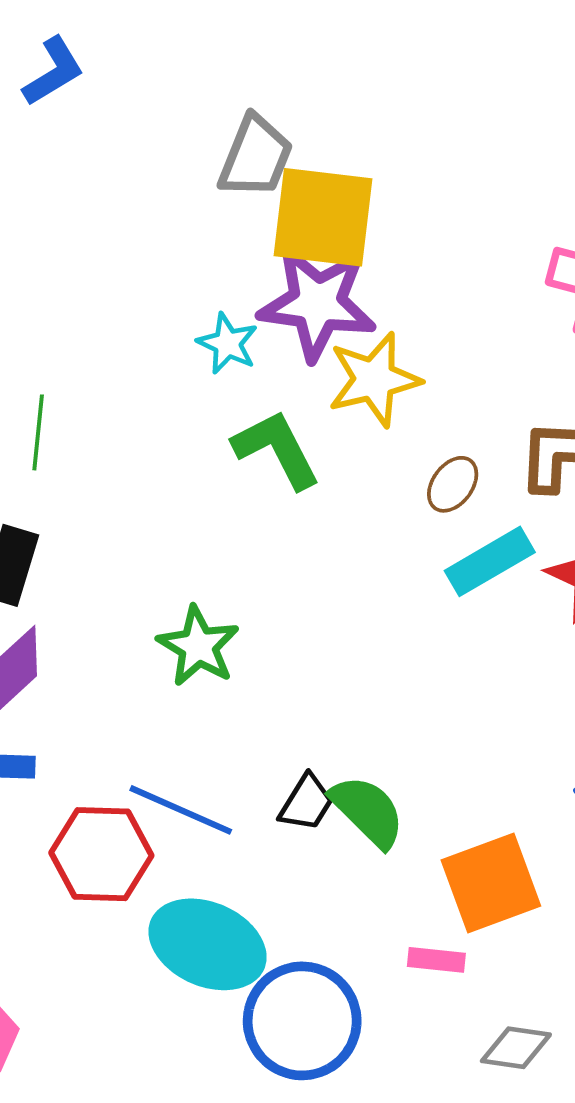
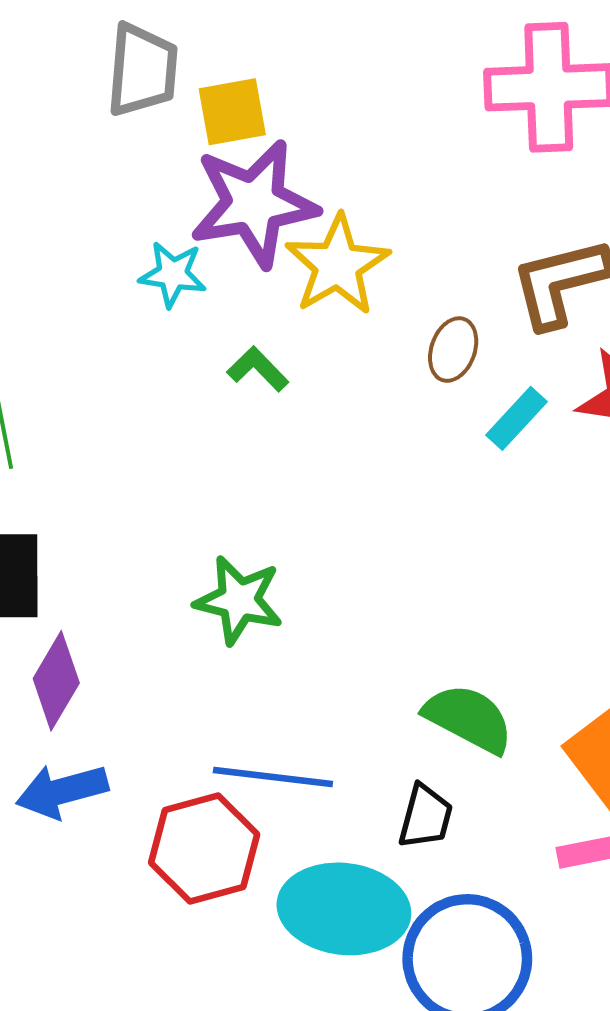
yellow square: (323, 217) -> (232, 112), size x0.6
green L-shape: (277, 449) -> (258, 369), size x0.6
cyan rectangle: (490, 561) -> (517, 418), size x0.7
black trapezoid: (306, 803) -> (426, 817), moved

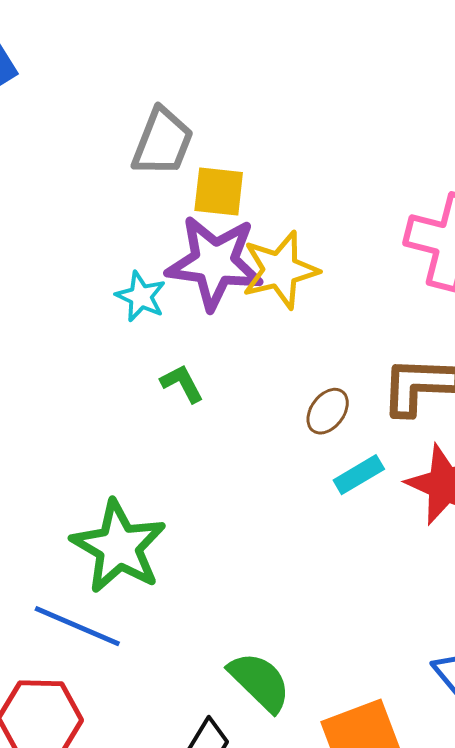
yellow star: (338, 265) -> (280, 270), moved
green star: (239, 600) -> (119, 547), size x1.4
blue line: (273, 777) -> (77, 626), moved

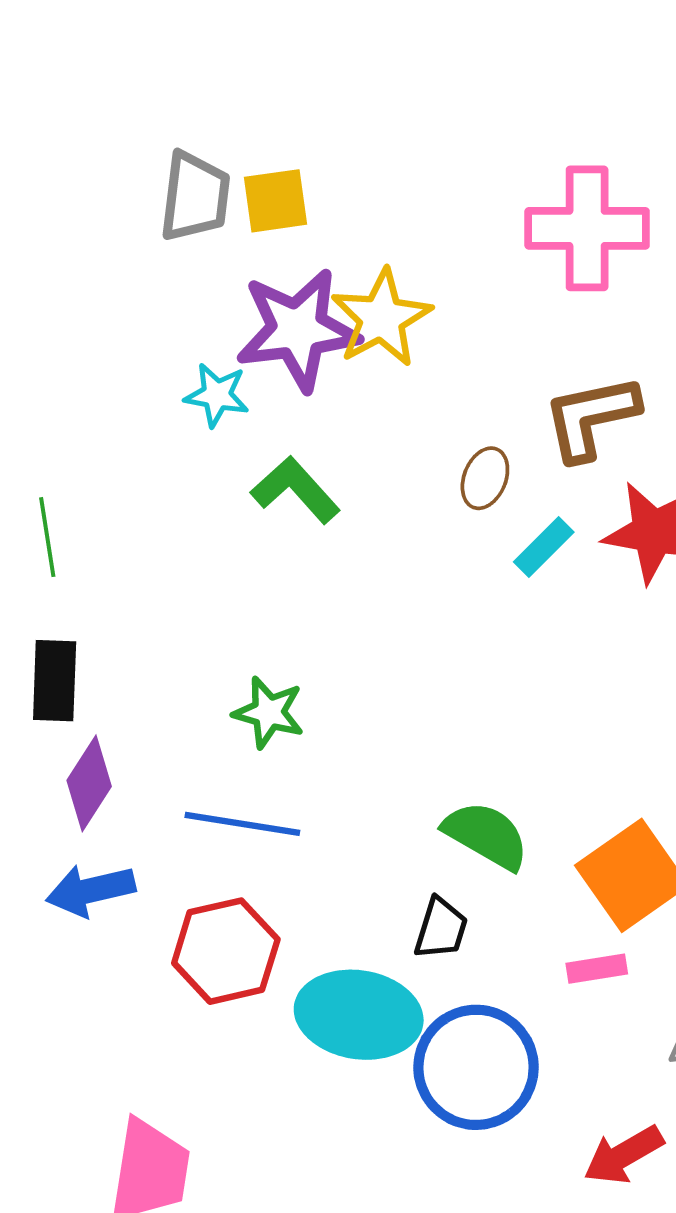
yellow square: (219, 192) -> (276, 201), moved
green L-shape: (182, 383) -> (296, 490), size x1.5
green star: (119, 547) -> (269, 712), size x0.6

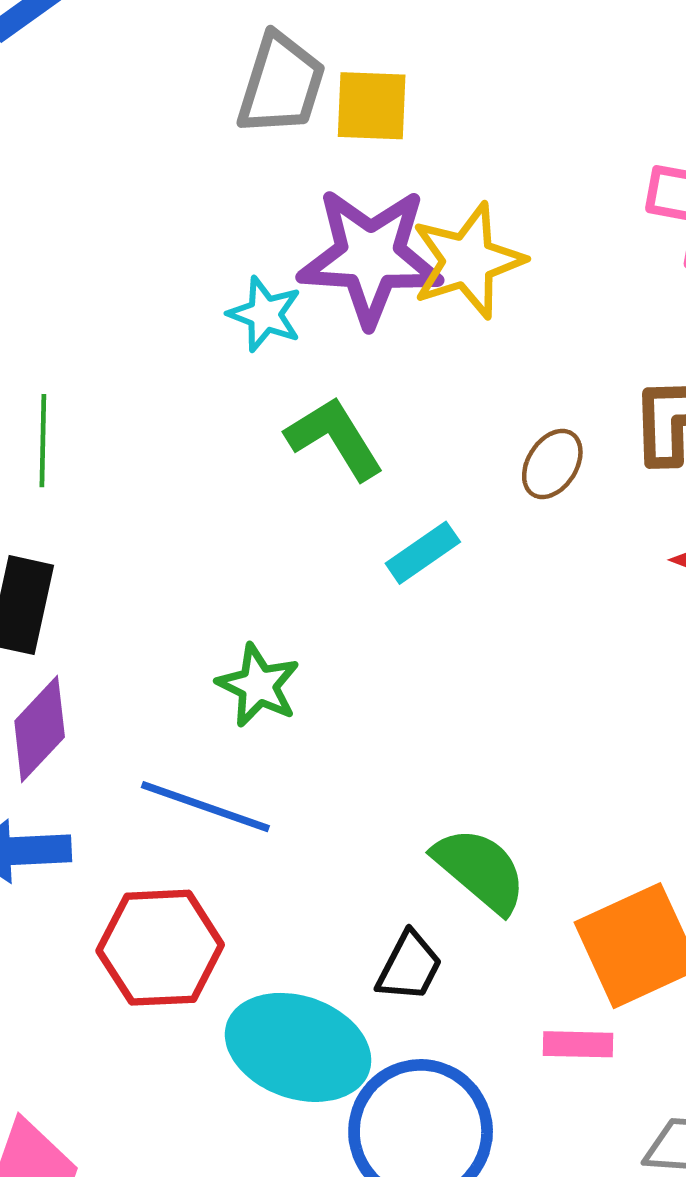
cyan rectangle: (544, 547) -> (423, 553), moved

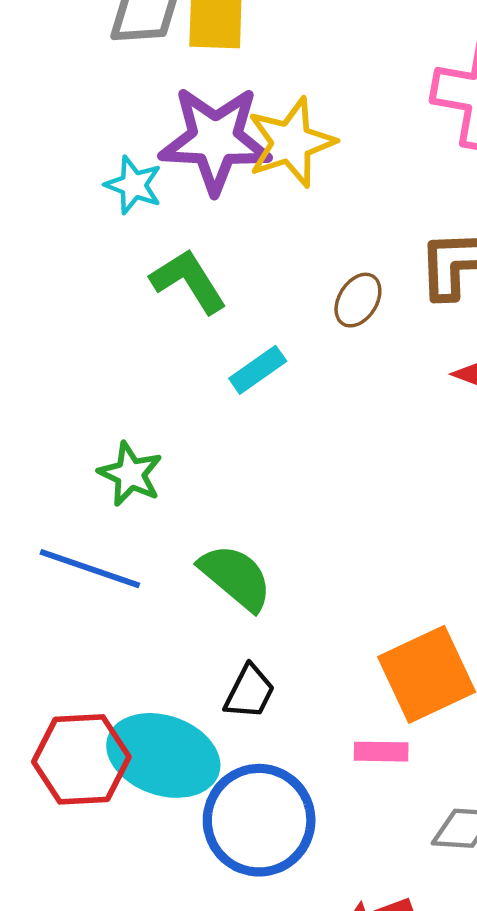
green semicircle: (480, 870) -> (236, 577), moved
red hexagon: (160, 948) -> (81, 759), moved

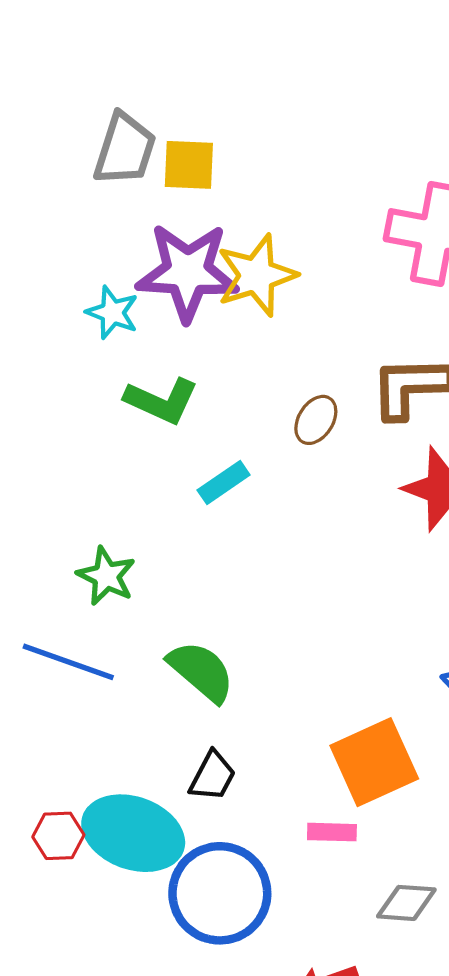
green L-shape: (188, 281) -> (161, 401), turned 146
red hexagon: (81, 759) -> (58, 836), size x0.6

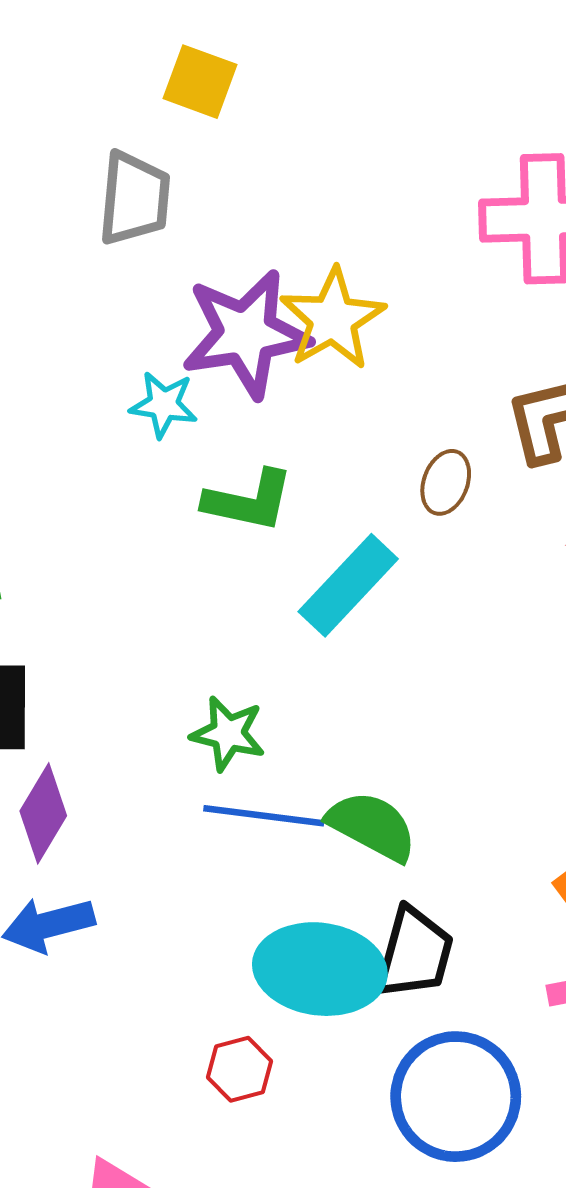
yellow square: (189, 165) -> (200, 82), moved, turned 30
cyan rectangle: (224, 482) -> (348, 585), size x1.6
blue line: (68, 662) -> (264, 816), moved
black trapezoid: (212, 776) -> (415, 953), size x1.4
cyan ellipse: (133, 833) -> (320, 969), moved

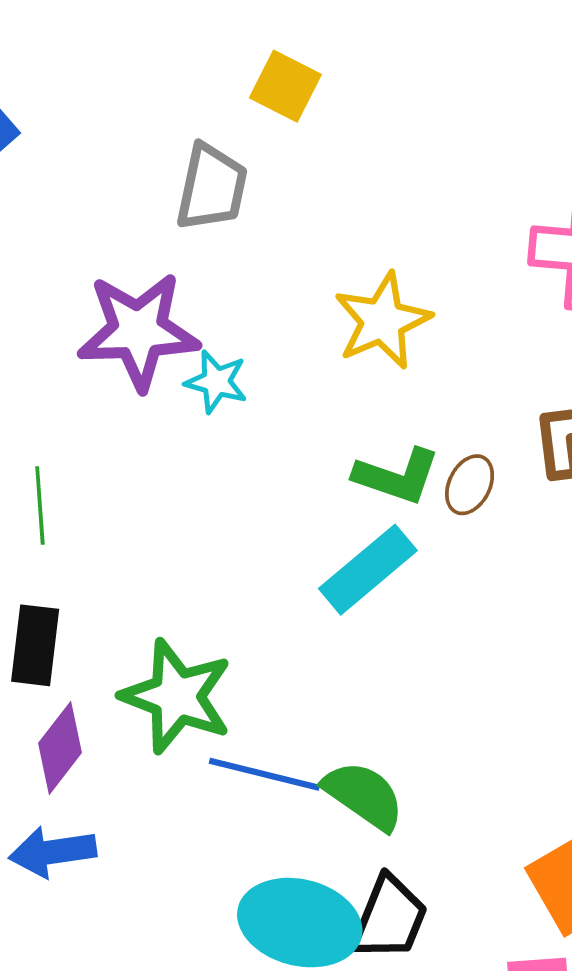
purple star: (246, 334) -> (138, 331), moved
green L-shape: (249, 501) -> (397, 476), moved
green star: (228, 733) -> (177, 696), moved, size x1.6

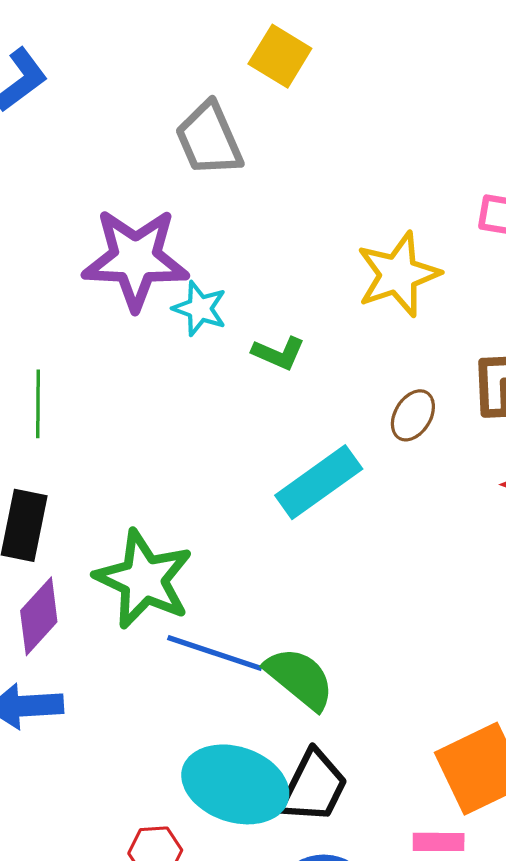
gray trapezoid: (212, 187) -> (209, 139), turned 140
yellow star: (382, 321) -> (398, 274), moved
green L-shape: (397, 476) -> (278, 353), moved, size x0.7

